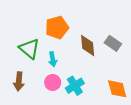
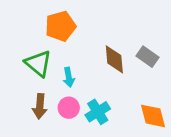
orange pentagon: (57, 27) -> (60, 26), moved
brown arrow: (19, 81) -> (40, 106), moved

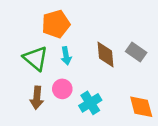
cyan arrow: (69, 77) -> (66, 56), moved
pink circle: (69, 108) -> (62, 89), moved

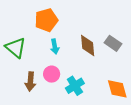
green triangle: (36, 58) -> (16, 48), moved

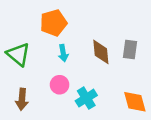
gray rectangle: (113, 43) -> (130, 49), turned 63
brown arrow: (30, 81) -> (22, 99), moved

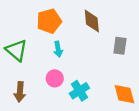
brown diamond: (101, 52) -> (92, 21), moved

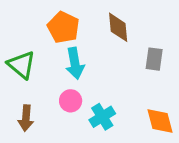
orange pentagon: (49, 21) -> (63, 27), turned -30
cyan arrow: (58, 49) -> (75, 63), size x1.5

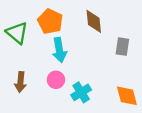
green triangle: (22, 65) -> (17, 33), moved
brown arrow: (26, 118) -> (20, 82), moved

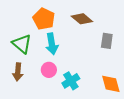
brown diamond: (94, 21) -> (82, 19), turned -45
green triangle: (17, 33) -> (22, 44), moved

